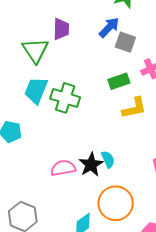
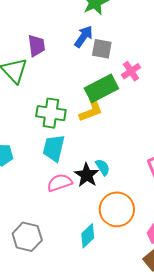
green rectangle: (119, 81) -> (101, 88), size x1.5
cyan trapezoid: (36, 90) -> (54, 148), moved
yellow L-shape: (134, 108) -> (91, 110), moved

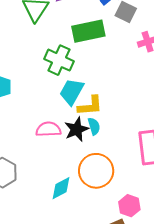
green rectangle: (101, 88) -> (88, 31), moved
yellow L-shape: (91, 110) -> (90, 106), moved
cyan trapezoid: (54, 148) -> (72, 92), moved

